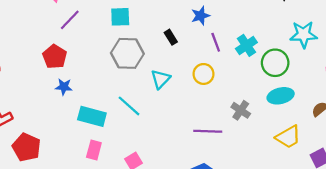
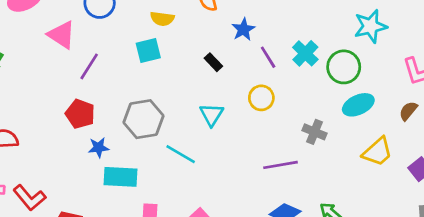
gray hexagon: (127, 53) -> (143, 119), moved
cyan rectangle: (92, 116) -> (121, 177), moved

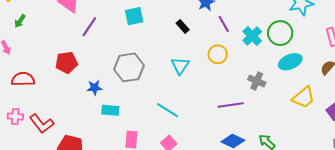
cyan cross: (305, 53) -> (252, 36), moved
red pentagon: (80, 114) -> (67, 63), moved, turned -30
cyan line: (181, 154) -> (168, 110), moved
cyan rectangle: (121, 177) -> (110, 110), size x0.7

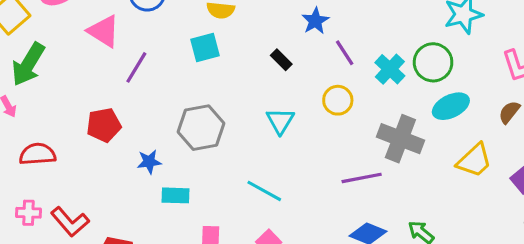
green arrow: (20, 21) -> (28, 64), size x2.0
gray cross: (257, 81) -> (400, 139), size x1.6

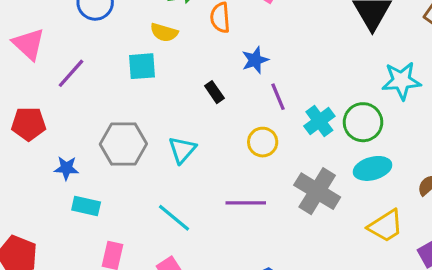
pink triangle: (104, 31) -> (29, 44), moved
cyan triangle: (280, 121) -> (182, 150), moved
purple line: (362, 178) -> (246, 203), moved

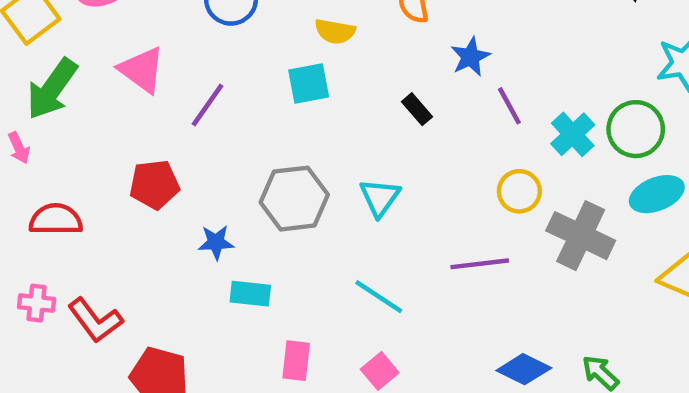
yellow circle: (263, 142) -> (519, 191), moved

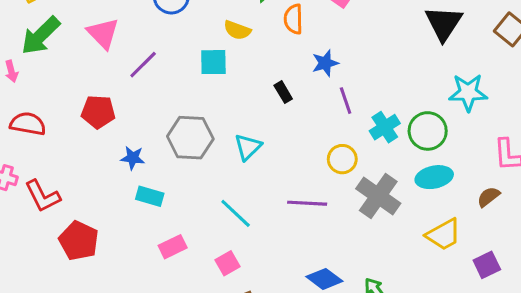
pink rectangle: (296, 361) -> (173, 247), turned 48

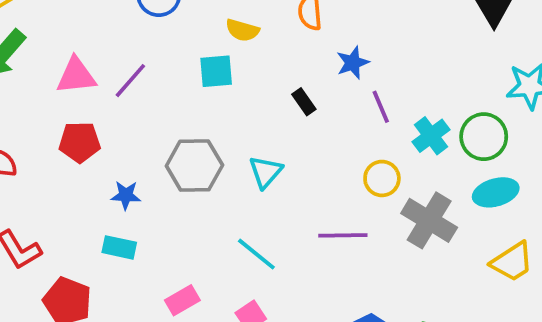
pink triangle: (103, 33) -> (76, 76), moved, turned -48
cyan rectangle: (150, 196) -> (119, 247), moved

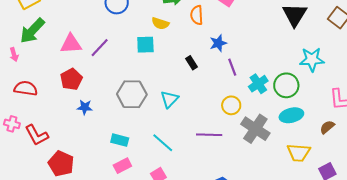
red pentagon: (80, 142) -> (71, 79), turned -30
blue star: (126, 195) -> (85, 107), moved
cyan rectangle: (119, 247) -> (120, 140), moved
yellow trapezoid: (512, 262) -> (299, 153), turned 35

